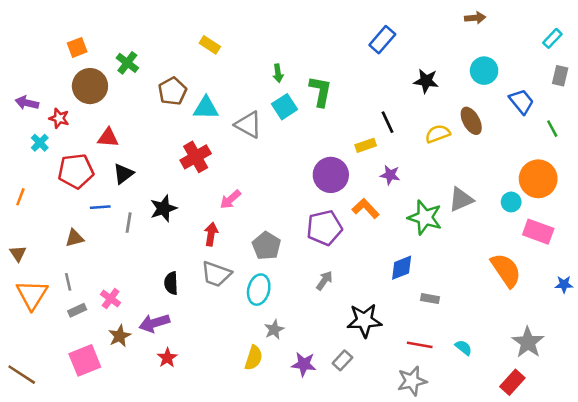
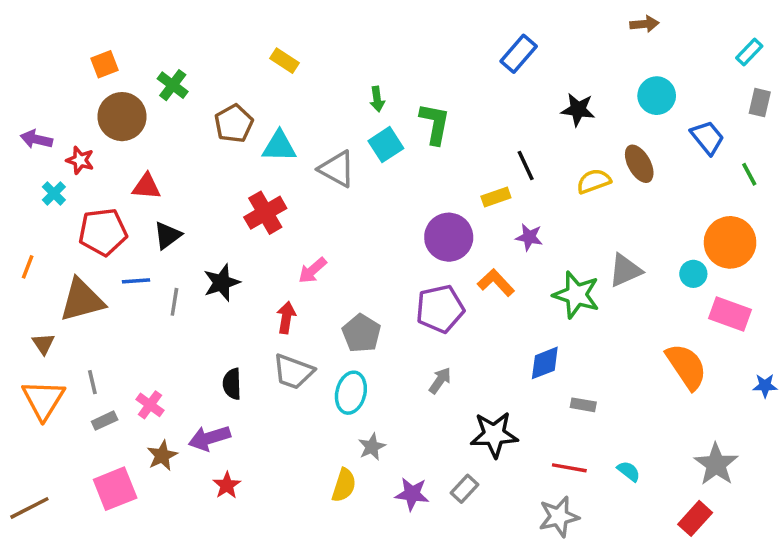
brown triangle: (75, 238) -> (82, 300), moved, size x1.8
brown triangle: (18, 253) -> (43, 344), moved
brown line: (22, 375) -> (29, 508), turned -60

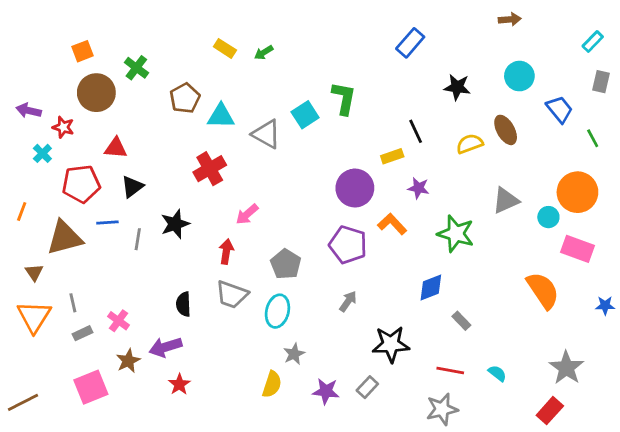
green arrow: (377, 99) -> (264, 53), moved, turned 66
gray triangle: (625, 270) -> (506, 200), moved
purple pentagon: (440, 309) -> (348, 245), turned 30
gray rectangle: (583, 405) -> (461, 321), turned 36

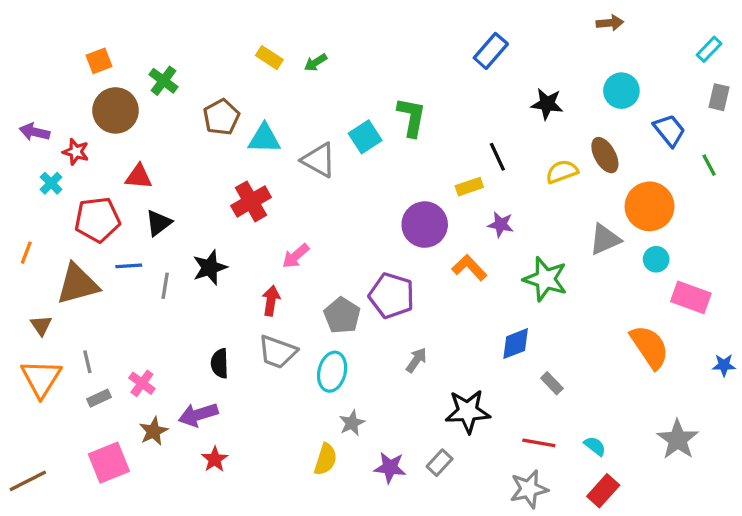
orange circle: (577, 192) -> (650, 206), moved
purple pentagon: (348, 245) -> (392, 296), moved
red rectangle: (550, 411) -> (603, 491), moved

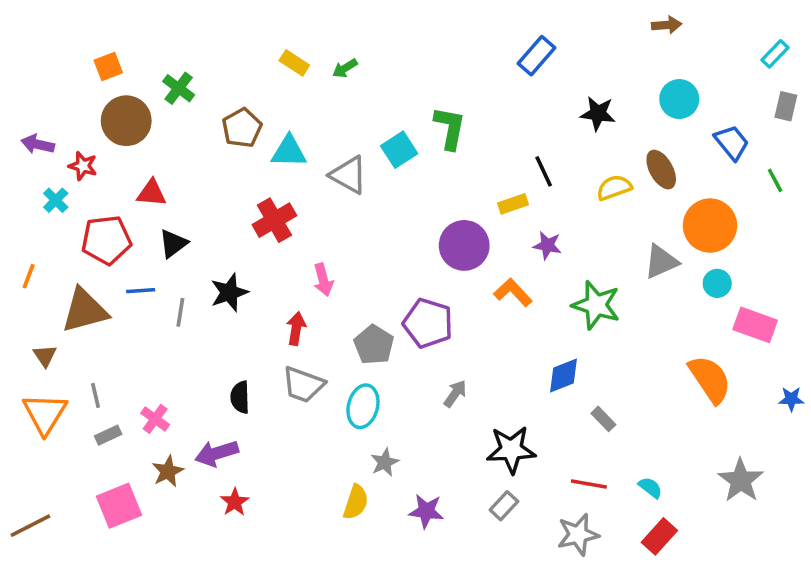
pink arrow: (296, 256) -> (323, 280), turned -64
gray rectangle: (440, 463) -> (504, 506), moved

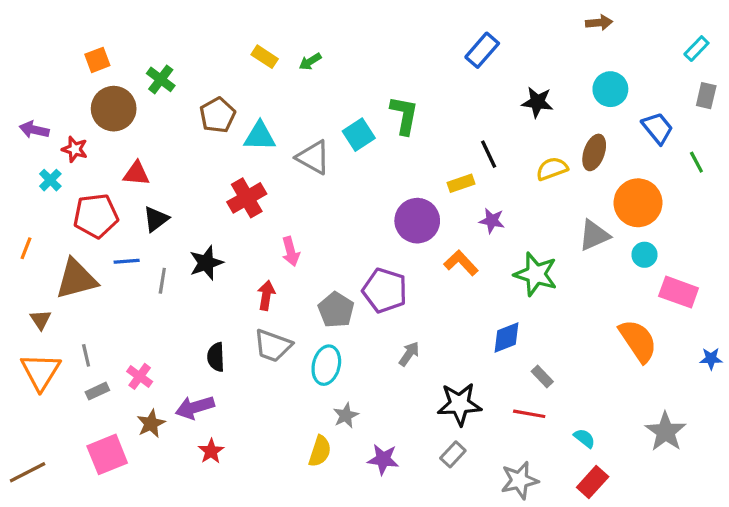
brown ellipse: (661, 170) -> (594, 152), turned 48
red line: (589, 484) -> (529, 414), moved

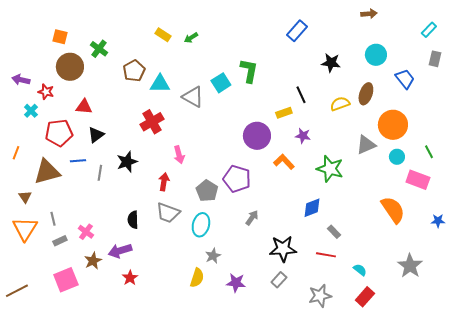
orange square: (97, 60) -> (60, 37), turned 35
green line: (696, 162) -> (429, 152), moved

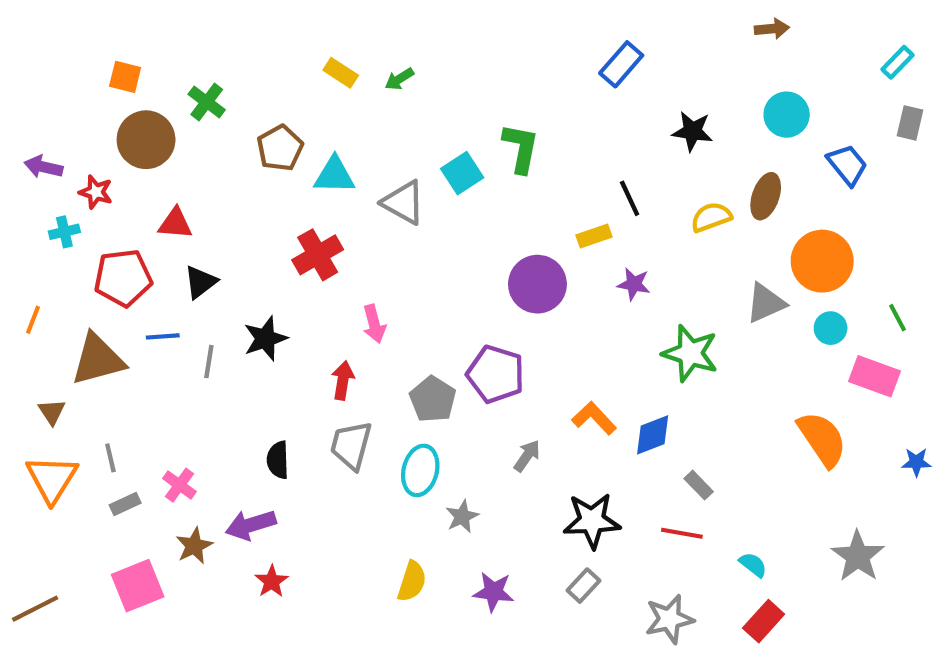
cyan cross: (31, 111) -> (64, 232), turned 32
orange L-shape: (284, 162) -> (594, 418), moved
gray trapezoid: (168, 213) -> (351, 445), turned 85
gray star: (213, 256) -> (462, 516), moved

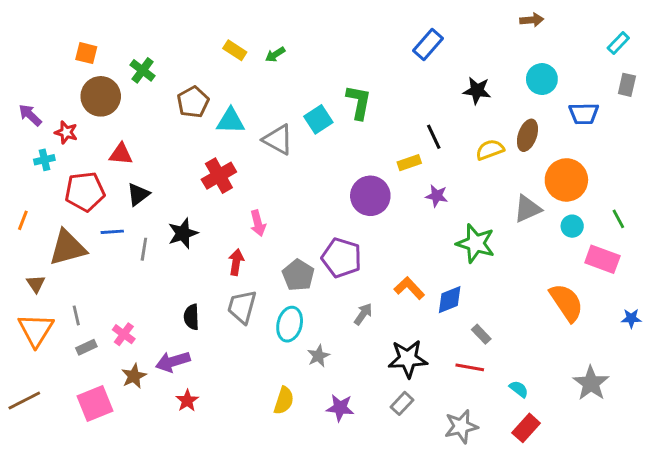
blue trapezoid: (847, 165) -> (584, 114), turned 128
purple arrow: (43, 167) -> (30, 115), turned 30
brown line: (35, 609) -> (24, 401), moved

